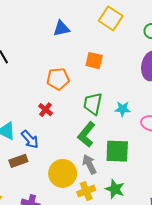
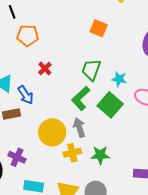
orange pentagon: (58, 79) -> (28, 36), moved
green square: (117, 151) -> (110, 105), moved, turned 30
green star: (115, 189) -> (100, 155), turned -30

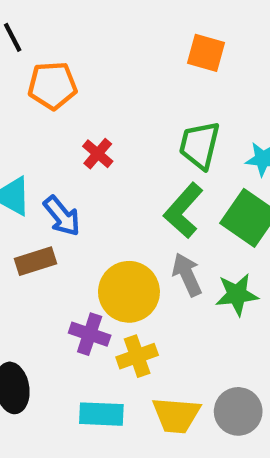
yellow cross: (72, 153) -> (137, 356), moved
green star: (100, 155) -> (237, 295), moved
purple cross: (17, 157) -> (90, 334), moved

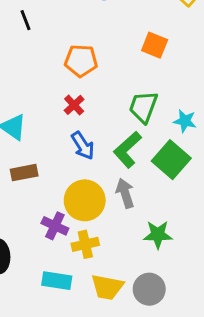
orange pentagon: (52, 86) -> (81, 61), moved
blue arrow: (62, 216) -> (83, 146), moved
green star: (237, 295) -> (158, 235), moved

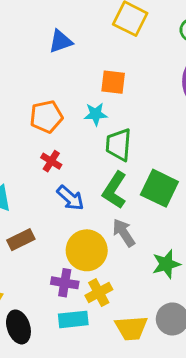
cyan star: (185, 121) -> (96, 114), moved
cyan rectangle: (57, 281) -> (73, 319), moved

